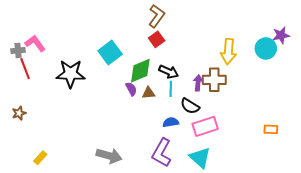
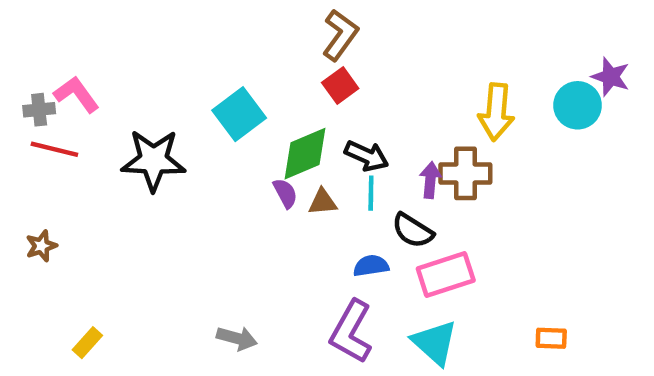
purple star: (281, 35) -> (611, 77), turned 30
red line: (25, 69) -> (54, 149), turned -55
orange rectangle: (271, 129) -> (551, 338), moved
gray arrow: (109, 156) -> (237, 338), size x0.7

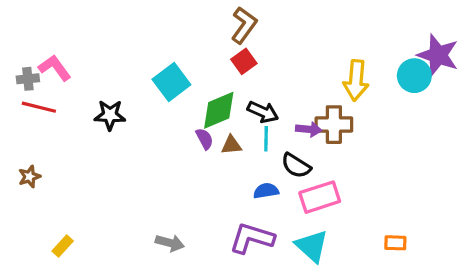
purple star: (611, 77) -> (438, 55), size x1.5
black star: (153, 160) -> (110, 115), size x0.7
purple arrow: (430, 180) -> (309, 129), turned 90
purple L-shape: (351, 332) -> (252, 238), turned 78

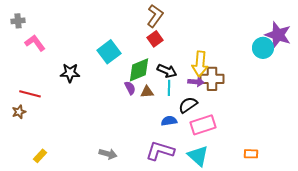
gray cross: (28, 79) -> (18, 21), moved
yellow arrow: (356, 80) -> (200, 64), moved
red line: (39, 107) -> (30, 94), moved
black semicircle: (296, 166) -> (188, 105), turned 114

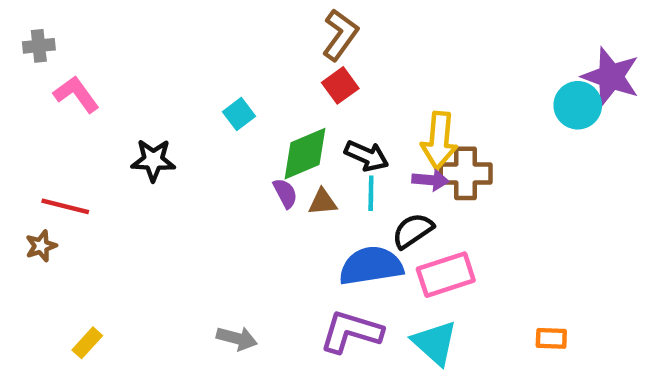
cyan square: (109, 52) -> (239, 114), size x0.6
blue semicircle: (169, 121) -> (371, 266), size x1.8

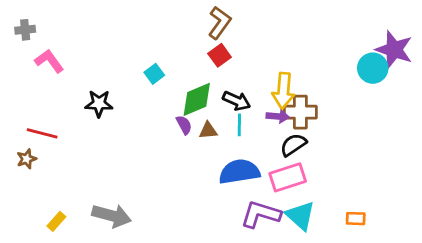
black semicircle: (413, 231) -> (293, 145), moved
purple L-shape: (351, 332) -> (261, 214), moved
gray arrow: (237, 338) -> (112, 216), moved, size x1.5
cyan triangle: (435, 343) -> (300, 216), moved

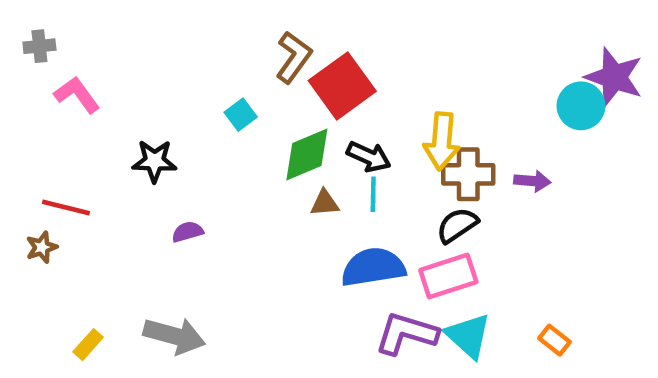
brown L-shape: (220, 23) -> (294, 57), moved
red square: (220, 55) -> (342, 86), size x1.8
purple arrow: (278, 116) -> (532, 181), moved
purple semicircle: (184, 125) -> (188, 232), moved, turned -78
orange rectangle: (356, 219) -> (554, 340), turned 36

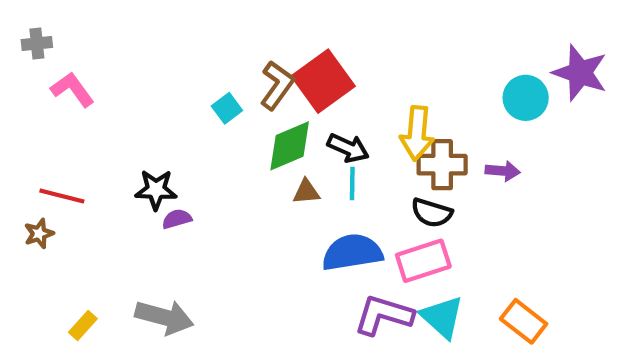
brown L-shape: (294, 57) -> (277, 85), moved
cyan circle: (581, 106) -> (526, 98), moved
black star: (154, 161) -> (156, 190), moved
black semicircle: (457, 225) -> (432, 213), turned -129
orange rectangle: (554, 340) -> (524, 321), size x1.5

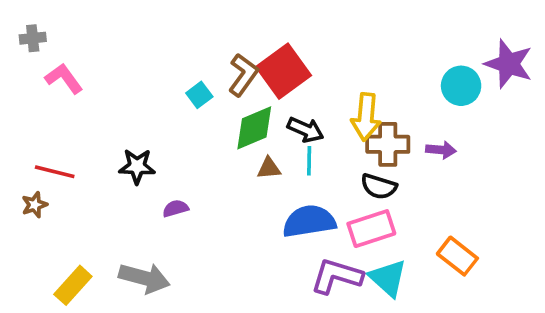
purple semicircle: (177, 219) -> (175, 208), moved
orange rectangle: (524, 321) -> (457, 256), moved
yellow rectangle: (83, 325) -> (73, 285), size x1.5

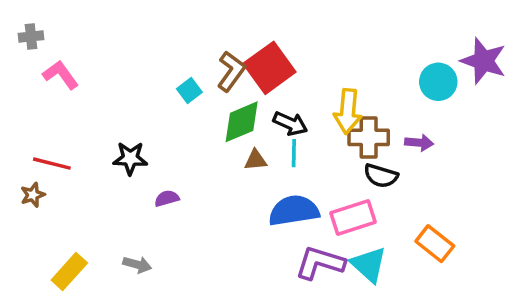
black semicircle: (379, 186) -> (381, 176), moved
gray arrow: (144, 278) -> (137, 265), size x0.6

